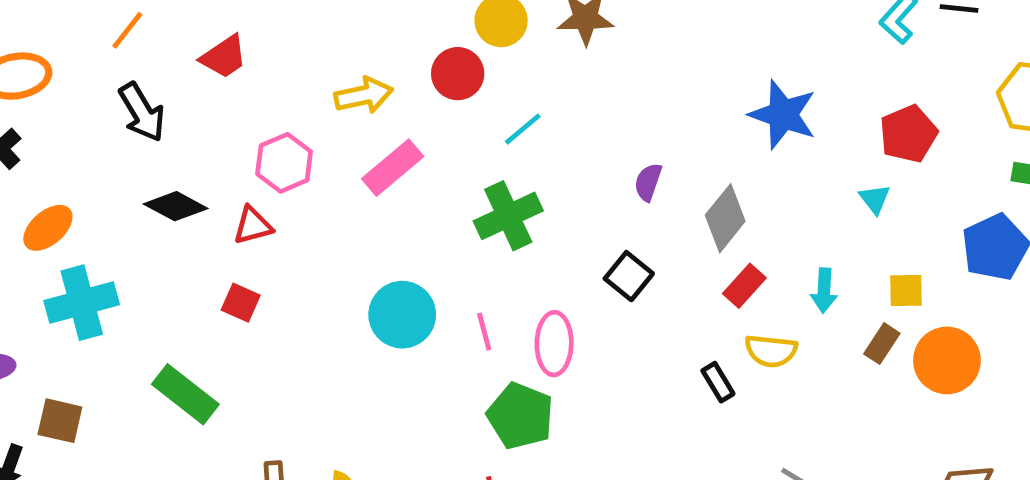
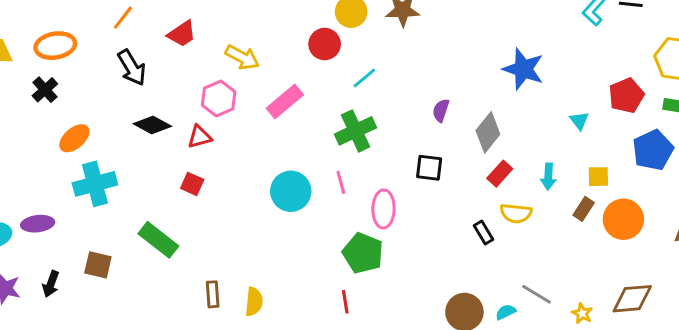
yellow arrow: (364, 95) -> (242, 57), moved, turned 40
red pentagon: (908, 134) -> (626, 96), moved
black square: (629, 276) -> (429, 168), turned -32
pink line: (484, 332) -> (341, 182), moved
brown square: (60, 421) -> (98, 265), moved

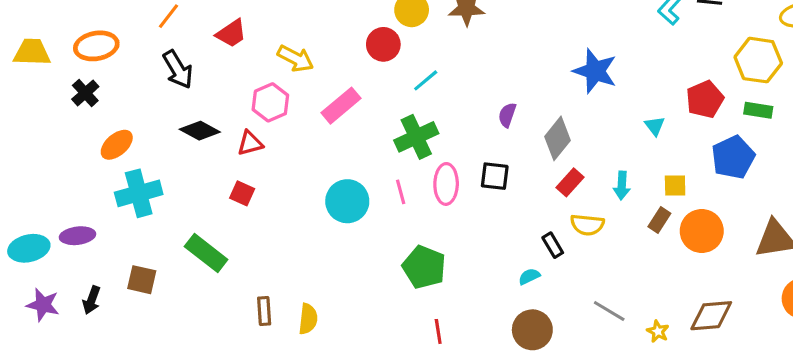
pink ellipse: (383, 209) -> (446, 184), moved
red line: (345, 302) -> (438, 331), moved
cyan semicircle: (506, 312) -> (529, 276), moved

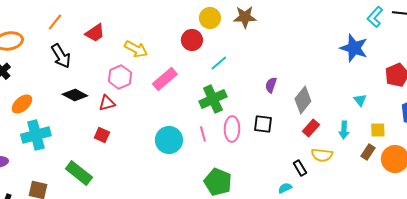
blue star: (595, 71) -> (354, 48), moved
cyan triangle: (655, 126) -> (360, 100), moved

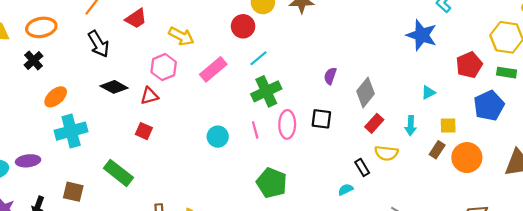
cyan line: (219, 63) -> (258, 58), moved
cyan triangle: (360, 100) -> (428, 92), turned 40
cyan circle: (169, 140) -> (218, 137), size x0.7

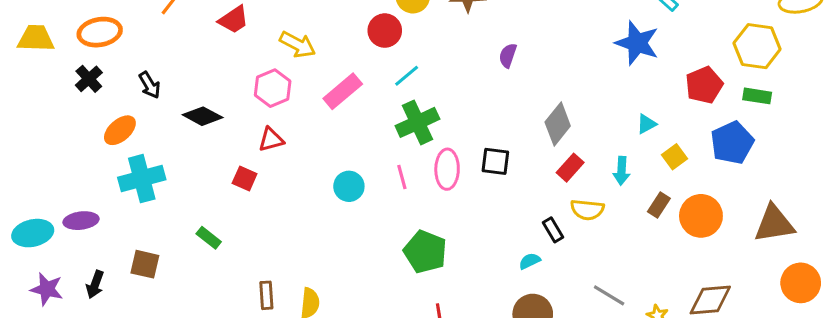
black arrow: (99, 44) -> (150, 85), moved, size x0.7
purple semicircle: (330, 76) -> (508, 55), moved
red triangle: (149, 96) -> (271, 140), moved
yellow square: (448, 126) -> (674, 157), moved, turned -35
green rectangle: (118, 173) -> (209, 238), size x0.6

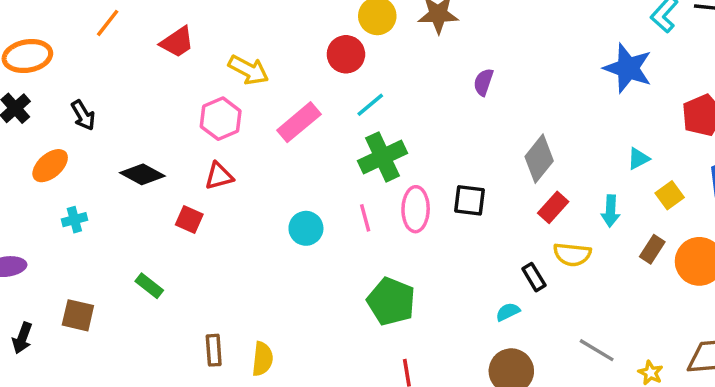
black diamond: (203, 116) -> (142, 174), moved
cyan cross: (142, 179) -> (74, 220), size x0.5

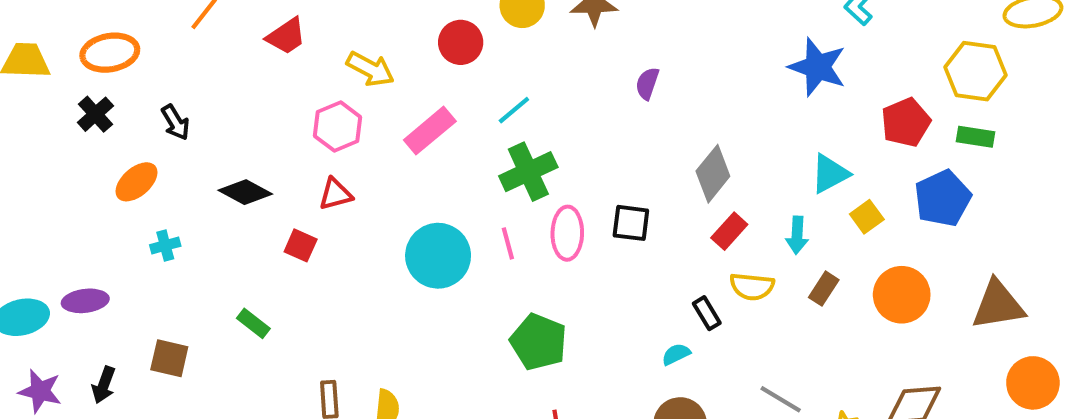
red circle: (346, 54) -> (461, 42), moved
cyan triangle: (638, 159) -> (830, 174), size x1.5
cyan circle: (306, 228) -> (438, 256), size x1.6
brown rectangle: (652, 249) -> (824, 289), moved

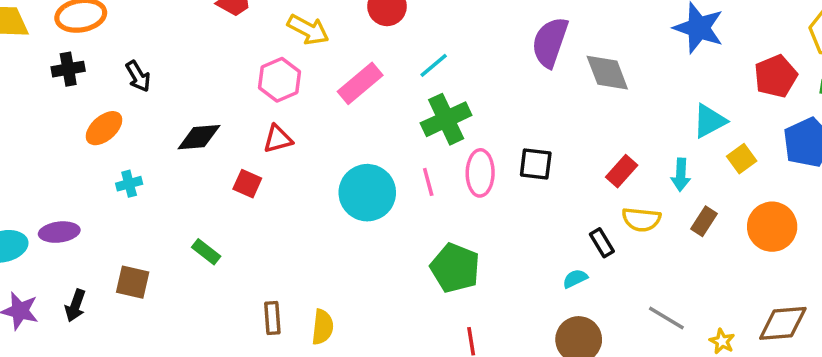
purple semicircle: (647, 83) -> (550, 42), size x1.8
black cross: (95, 114) -> (68, 69), turned 32
gray diamond: (713, 174) -> (607, 73), moved, turned -60
black diamond: (245, 192) -> (199, 137), turned -33

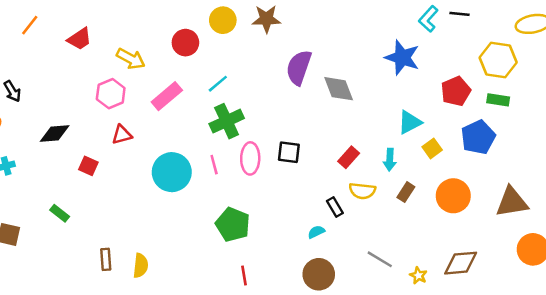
red triangle: (278, 139) -> (122, 135), moved

